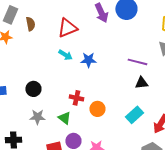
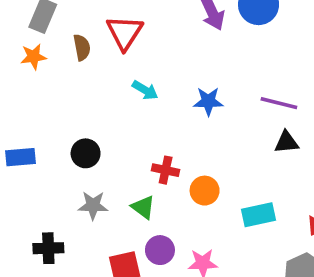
brown semicircle: (30, 24) -> (82, 47), moved
red triangle: (67, 28) -> (125, 32), moved, turned -35
blue star: (88, 60) -> (208, 101), moved
cyan rectangle: (134, 115) -> (259, 215), moved, turned 30

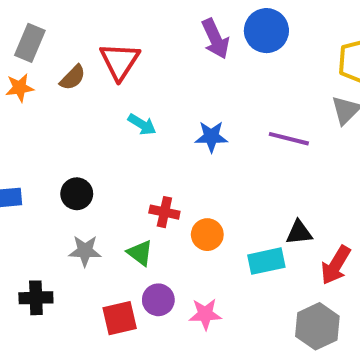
brown semicircle: (82, 47) -> (73, 77), turned 55
black triangle: (286, 142) -> (299, 233), moved

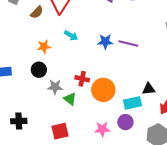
orange star: (20, 88) -> (44, 47), moved
purple line: (289, 139) -> (128, 44), moved
orange circle: (207, 235) -> (103, 90), size x1.5
gray star: (85, 251) -> (55, 87), moved
purple circle: (158, 300) -> (125, 122), moved

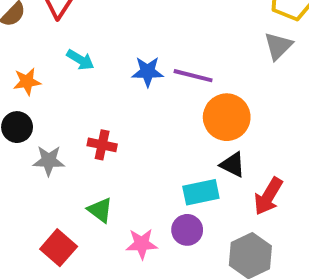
black triangle: (149, 89) -> (233, 165), turned 32
orange circle: (103, 90) -> (227, 117), moved
green triangle: (70, 99) -> (100, 210), moved
red square: (60, 131) -> (59, 248), turned -36

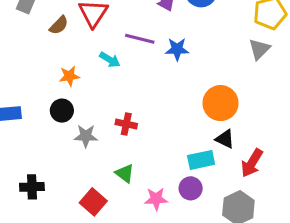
blue star: (148, 72) -> (177, 49), moved
purple line: (193, 76) -> (140, 39), moved

